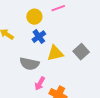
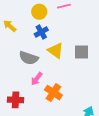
gray square: (81, 52) -> (81, 52), turned 35
yellow triangle: (55, 53) -> (56, 51), turned 42

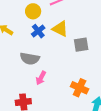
yellow triangle: (56, 51) -> (60, 29), moved
orange cross: (53, 93) -> (80, 88), moved

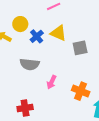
yellow circle: (33, 11) -> (20, 24), moved
pink arrow: (41, 78) -> (52, 82), moved

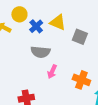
gray square: (80, 48) -> (80, 37), turned 35
gray semicircle: (30, 64) -> (41, 52), moved

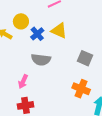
gray square: (80, 37) -> (85, 58), moved
pink arrow: (52, 72) -> (23, 82), moved

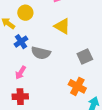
blue cross: (37, 34) -> (21, 42), moved
gray square: (85, 58) -> (85, 56), turned 35

